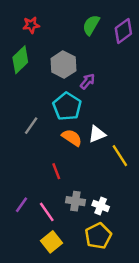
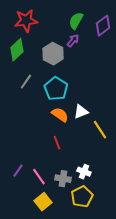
red star: (31, 25) -> (26, 21), size x1.6
purple arrow: (87, 81) -> (73, 41), moved
gray line: (31, 126) -> (26, 82), moved
red line: (56, 171) -> (57, 143), moved
gray cross: (75, 201) -> (63, 179), moved

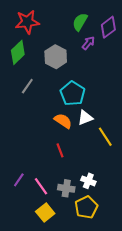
purple arrow: (73, 41) -> (88, 43), moved
cyan pentagon: (56, 89) -> (73, 94), moved

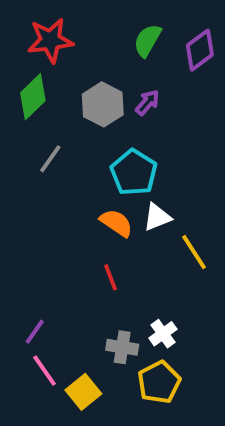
purple arrow: (88, 43) -> (147, 103), moved
white cross: (88, 181) -> (163, 334), turned 32
pink line: (41, 186) -> (44, 371), moved

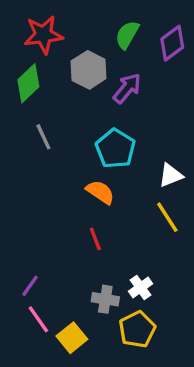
purple arrow: (147, 103) -> (127, 88), size x1.4
gray hexagon: (103, 104) -> (89, 70), moved
gray line: (50, 159) -> (43, 137), turned -60
white triangle: (157, 217) -> (171, 175), moved

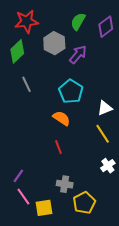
white cross: (140, 287) -> (108, 166), moved
yellow square: (72, 338) -> (44, 208), turned 30

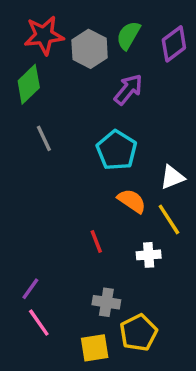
gray hexagon: (54, 43) -> (90, 49), moved
orange semicircle: (62, 118) -> (132, 201), moved
white cross: (108, 166) -> (149, 255), moved, turned 32
yellow square: (44, 208) -> (95, 348), moved

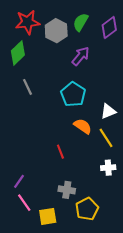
white cross: (149, 255) -> (108, 168), moved
yellow square: (95, 348) -> (48, 216), moved

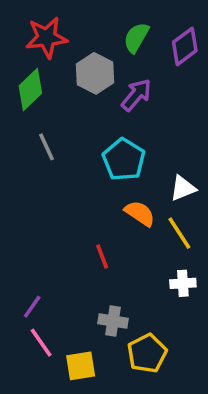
gray hexagon: (56, 31) -> (95, 73), moved

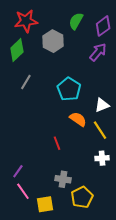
purple arrow: (136, 95) -> (98, 52), moved
gray line: (47, 147) -> (26, 82), turned 56

